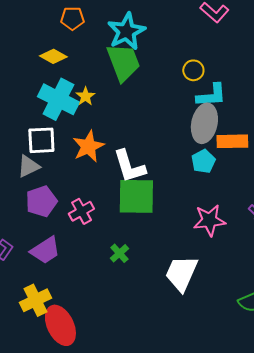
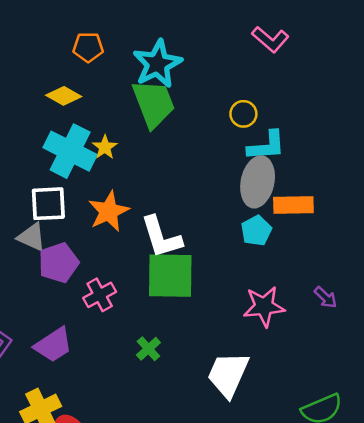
gray triangle: (28, 166) -> (32, 237), turned 50
purple pentagon: (41, 201) -> (59, 263), moved

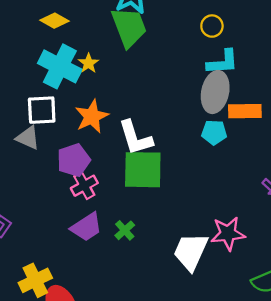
yellow circle: (243, 114) -> (212, 26), moved
cyan pentagon: (256, 231) -> (214, 132), turned 30
purple pentagon: (59, 263) -> (74, 160), moved
pink star: (264, 306) -> (228, 233), moved
purple trapezoid: (53, 345) -> (86, 227), moved

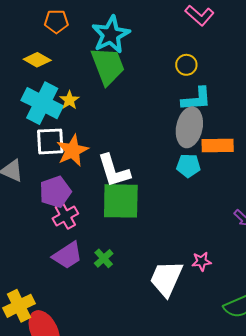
white square: (42, 110) -> (50, 141), moved
pink star: (228, 233) -> (201, 261), size x0.6

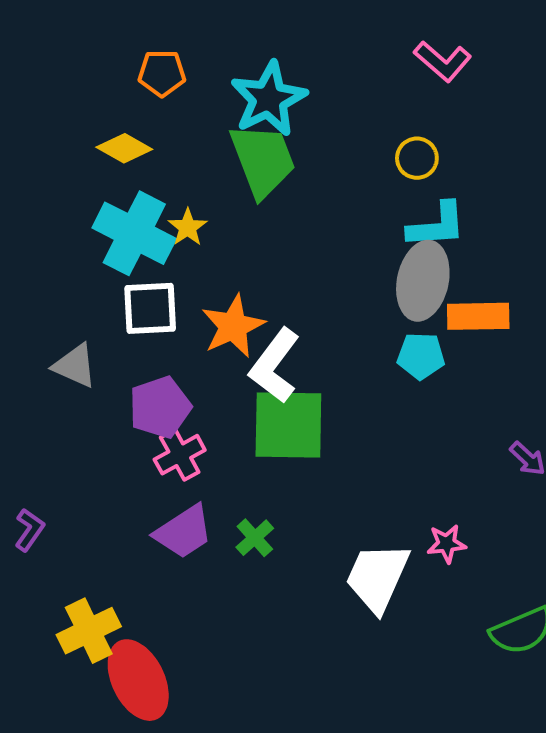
orange star: (72, 151) -> (233, 326), moved
white L-shape: (114, 171) -> (275, 366), turned 54

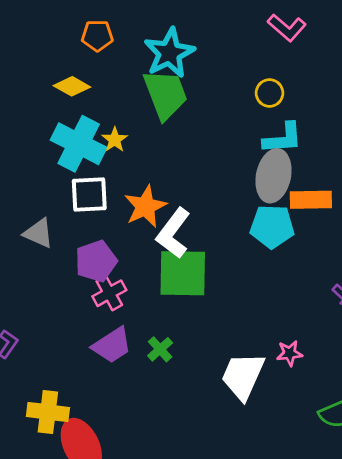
cyan pentagon: (421, 356) -> (272, 226), size x1.4
yellow cross: (89, 631) -> (48, 412), turned 33

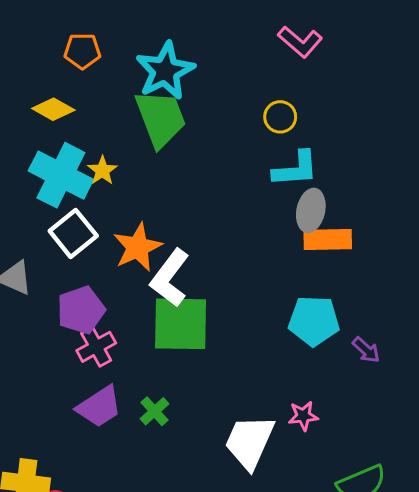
gray ellipse: (273, 176) -> (311, 210), moved, size x0.7
white square: (89, 194) -> (73, 233), turned -36
cyan pentagon: (272, 226) -> (314, 321), moved

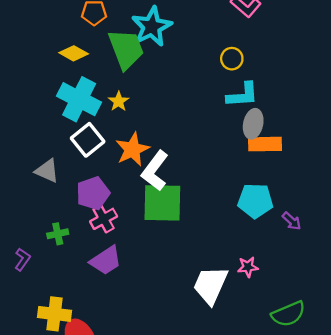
green trapezoid: (161, 118) -> (126, 49), moved
yellow star: (102, 171) -> (119, 101), moved
green cross: (154, 411) -> (58, 234), moved, turned 30

